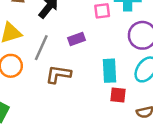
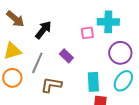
purple rectangle: (77, 39) -> (66, 56), turned 64

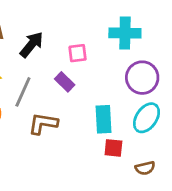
pink square: (87, 33) -> (78, 53), moved

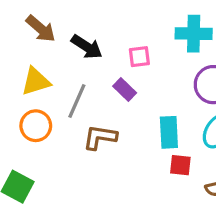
black arrow: (32, 45) -> (87, 47), turned 84

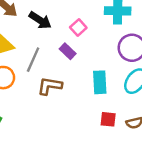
pink square: (139, 57) -> (78, 27), turned -35
red square: (180, 165) -> (108, 119), moved

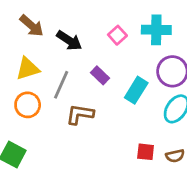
pink square: (78, 27) -> (117, 35), moved
cyan rectangle: (100, 82) -> (136, 90), moved, turned 35

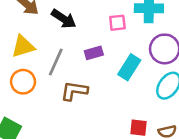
pink square: (117, 35) -> (117, 23), moved, turned 36
purple rectangle: (100, 75) -> (94, 53), turned -60

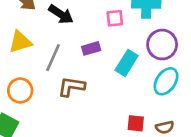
orange circle: (23, 82) -> (20, 91), moved

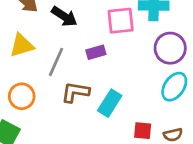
pink square: (115, 18) -> (121, 21), size x1.5
cyan rectangle: (127, 63) -> (110, 103), moved

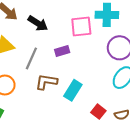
red square: (143, 131) -> (98, 112), turned 32

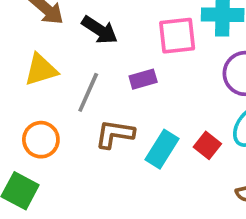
red square: (98, 112) -> (207, 145), moved

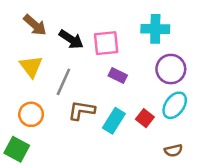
pink square: (177, 36) -> (106, 43), moved
yellow triangle: (41, 70) -> (31, 66), turned -50
purple rectangle: (143, 79) -> (118, 75), moved, turned 42

